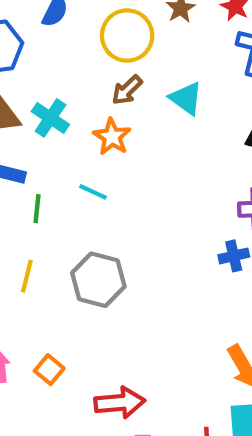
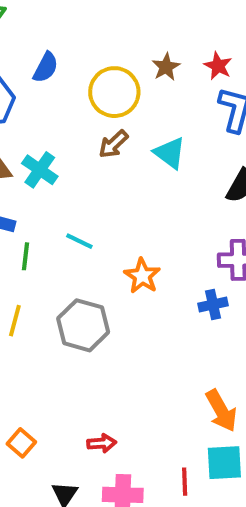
orange star: (112, 137) -> (142, 276), moved
orange square: (49, 370) -> (21, 443), moved
red arrow: (120, 403) -> (102, 443), size x0.6

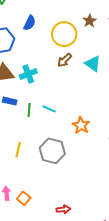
cyan cross: (40, 170) -> (28, 74), turned 36
green line: (26, 256) -> (29, 110), moved
orange square: (21, 443) -> (24, 198), moved

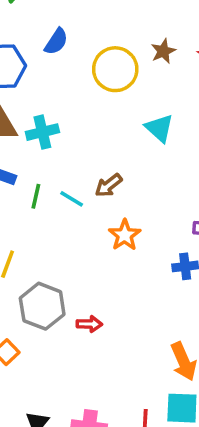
brown arrow: (65, 60) -> (109, 185), moved
gray hexagon: (52, 151) -> (42, 306), moved
red arrow: (63, 209) -> (89, 324), moved

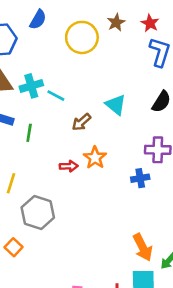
cyan triangle: (159, 128) -> (116, 105), moved
cyan line: (72, 199) -> (56, 96), moved
red arrow: (89, 324) -> (69, 166), moved

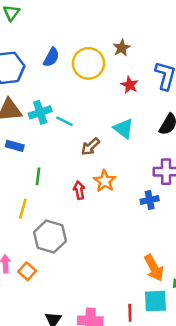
blue semicircle: (38, 20) -> (51, 57), moved
red star: (150, 23) -> (130, 85), moved
green line: (29, 133) -> (38, 176), moved
red arrow: (69, 166) -> (79, 190), turned -96

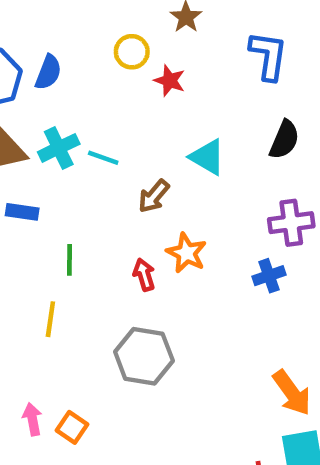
blue semicircle: (51, 57) -> (48, 72), moved
yellow circle: (88, 63) -> (132, 52), size x0.6
red star: (130, 85) -> (170, 81), moved
gray hexagon: (50, 237) -> (144, 356), moved

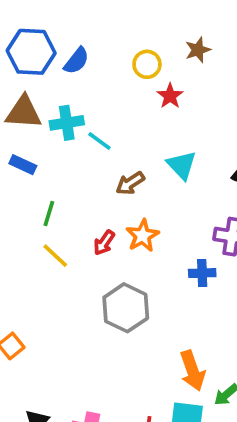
red arrow: (144, 275) -> (104, 243), turned -145
yellow line: (50, 319) -> (55, 256), moved, turned -72
gray hexagon: (144, 356) -> (126, 308), moved

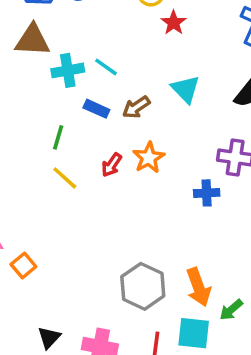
cyan cross: (67, 123) -> (68, 70), moved
blue rectangle: (23, 165) -> (96, 109), moved
gray hexagon: (126, 308) -> (143, 286), moved

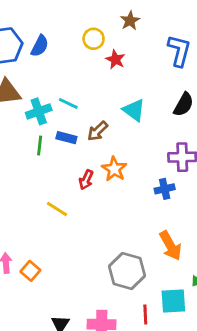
green line: (58, 137) -> (40, 145), moved
yellow line: (65, 178) -> (57, 209), moved
orange arrow: (198, 287) -> (170, 246), moved

